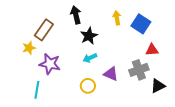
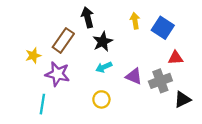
brown rectangle: (44, 30) -> (63, 40), moved
purple triangle: (111, 74) -> (134, 76), moved

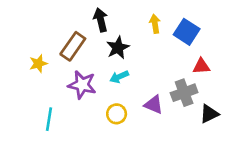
purple star: (57, 74) -> (82, 85), moved
purple triangle: (134, 76) -> (154, 105), moved

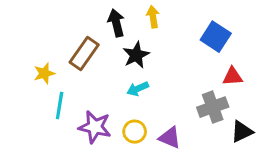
yellow arrow: (155, 24) -> (153, 17), moved
purple star: (82, 85) -> (95, 127), moved
purple triangle: (154, 105) -> (170, 138), moved
cyan line: (49, 119) -> (60, 106), moved

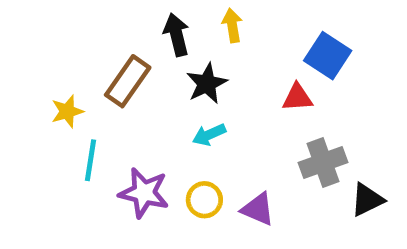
red triangle: (233, 76) -> (297, 97), moved

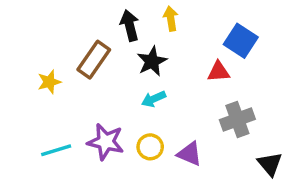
cyan line: (90, 160) -> (56, 150), moved, turned 64
black triangle: (367, 200) -> (270, 164), moved, turned -44

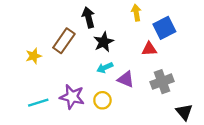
yellow arrow: (171, 19) -> (136, 13), moved
blue square: (241, 41) -> (164, 28), turned 30
purple triangle: (190, 154) -> (126, 79), moved

